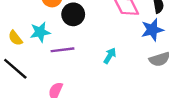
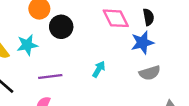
purple line: (63, 50) -> (50, 76), moved

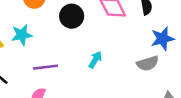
black circle: (61, 27) -> (72, 16), moved
blue star: (142, 43) -> (163, 39), moved

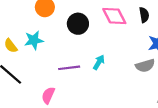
purple line: (45, 67) -> (69, 68), moved

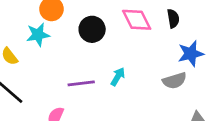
cyan star: (34, 40) -> (38, 35), moved

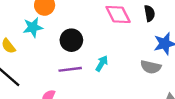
black circle: (92, 29) -> (71, 40), moved
gray semicircle: (174, 81) -> (151, 67), turned 30

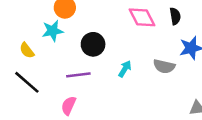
gray semicircle: (151, 67) -> (164, 66), moved
purple line: (70, 69) -> (78, 75), moved

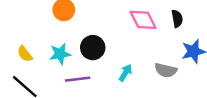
cyan star: (53, 31) -> (60, 54), moved

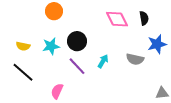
yellow semicircle: (25, 54) -> (23, 46), turned -40
purple line: (78, 79) -> (77, 66), moved, turned 54

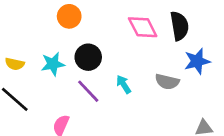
orange circle: (54, 11) -> (69, 16), moved
black semicircle: (144, 18) -> (179, 26), size x1.5
cyan arrow: (103, 61) -> (124, 84), turned -64

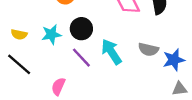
blue star: (197, 61) -> (174, 60), moved
cyan arrow: (124, 84) -> (111, 52), size x1.6

